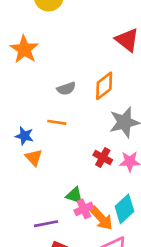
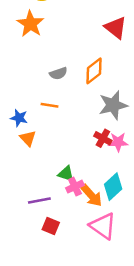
orange star: (24, 49) -> (30, 24), moved
red cross: (103, 157) -> (103, 138), moved

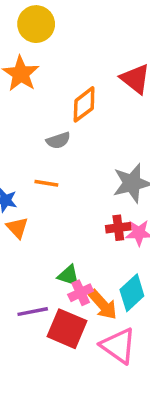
orange diamond: (94, 71) -> (84, 104), moved
red cross: (103, 138) -> (118, 228), turned -36
red square: (51, 226) -> (67, 329), moved, size x1.6

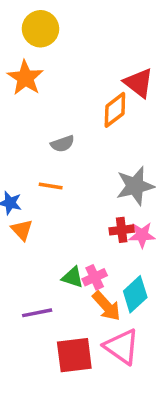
orange diamond: (84, 104) -> (115, 110), moved
pink cross: (81, 293) -> (95, 277), moved
red square: (67, 329) -> (74, 355), moved, turned -30

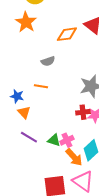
orange diamond: (115, 110) -> (67, 34), moved, turned 30
purple line: (37, 313) -> (29, 137), moved, turned 42

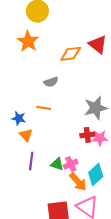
purple line: (29, 137) -> (31, 161), turned 66

